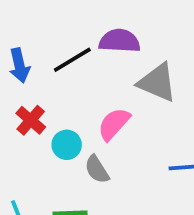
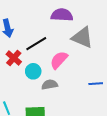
black line: (72, 60) -> (36, 44), moved
gray semicircle: (97, 169) -> (50, 85), turned 112

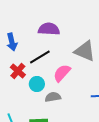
purple semicircle: (62, 15) -> (49, 29), moved

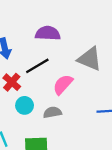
cyan circle: (37, 84) -> (25, 105), moved

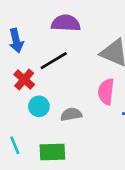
pink semicircle: (63, 84) -> (106, 92), moved, turned -35

